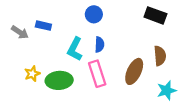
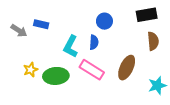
blue circle: (94, 14) -> (104, 21), moved
black rectangle: (155, 15) -> (147, 15), turned -30
brown semicircle: (160, 56) -> (153, 41), moved
pink rectangle: (97, 74) -> (92, 70), turned -40

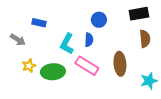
gray arrow: (19, 31) -> (18, 40), moved
brown ellipse: (127, 68) -> (120, 64), turned -30

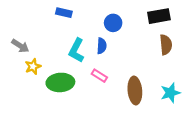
blue rectangle: (39, 23) -> (64, 13), moved
brown ellipse: (120, 64) -> (135, 91), moved
yellow star: (29, 66) -> (33, 66), moved
pink rectangle: (87, 66) -> (99, 76), size x0.6

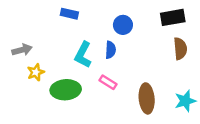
gray arrow: (20, 46) -> (22, 50), turned -48

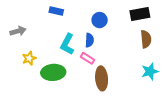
gray arrow: (22, 50) -> (18, 31), moved
pink rectangle: (108, 82) -> (87, 58), moved
brown ellipse: (147, 98) -> (102, 78), moved
cyan star: (185, 101) -> (150, 71), moved

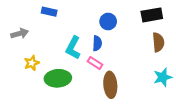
blue rectangle: (56, 11) -> (49, 12), moved

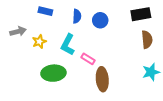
blue semicircle: (97, 43) -> (77, 16), moved
yellow star: (32, 63) -> (39, 42), moved

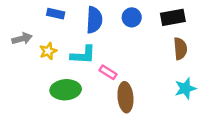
blue semicircle: (77, 16) -> (94, 20), size x1.5
blue circle: (100, 20) -> (132, 17), moved
cyan L-shape: (68, 45) -> (83, 55), turned -115

